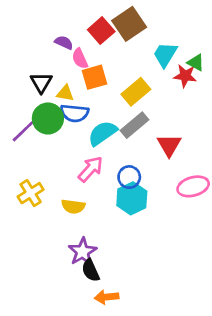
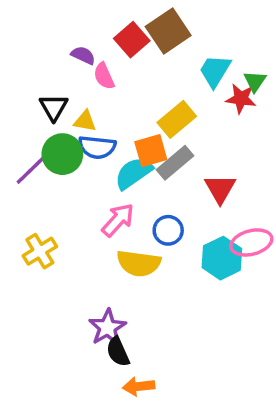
green triangle: (196, 63) -> (255, 81), turned 36
orange square: (95, 77) -> (151, 151), moved
cyan hexagon: (132, 198) -> (222, 258), moved
yellow semicircle: (73, 206) -> (139, 263), moved, size x1.4

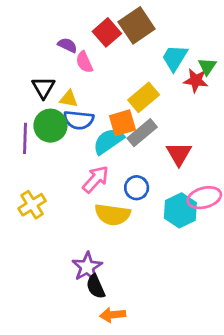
purple line: (31, 170) -> (25, 138), turned -44

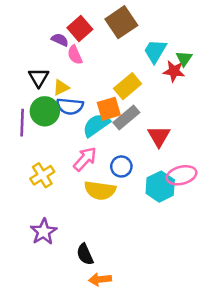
red square: (107, 32) -> (80, 29), moved
yellow triangle: (69, 99) -> (61, 87), turned -36
yellow cross: (32, 205) -> (42, 175), moved
purple star: (87, 267) -> (44, 232), moved

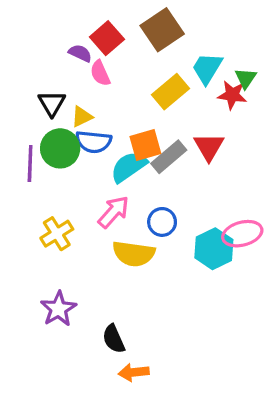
yellow rectangle: (128, 86) -> (170, 92), moved
red triangle: (159, 136) -> (209, 147), moved

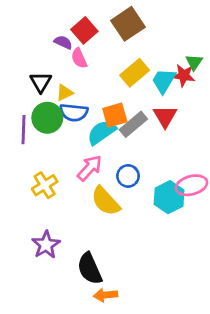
cyan trapezoid: (207, 68) -> (164, 81), moved
yellow semicircle: (134, 254) -> (106, 201), turned 40
black semicircle: (114, 339) -> (90, 269), size x1.4

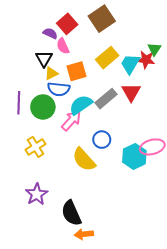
black triangle: (41, 82) -> (44, 59), moved
orange square: (115, 115) -> (77, 71), moved
green circle: (47, 118) -> (43, 107), moved
pink arrow: (90, 168) -> (71, 121), moved

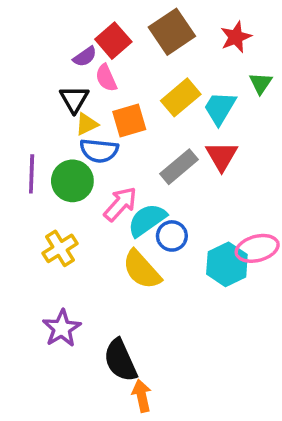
purple semicircle: (50, 33) -> (85, 57), turned 120
red star: (146, 60) -> (236, 37), moved, turned -30
cyan semicircle: (81, 105) -> (147, 220), moved
orange arrow: (84, 234) -> (142, 396), turned 84

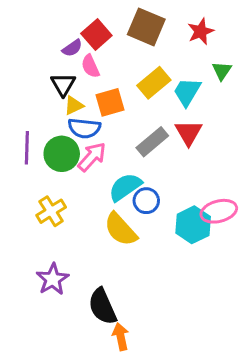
brown square: (172, 32) -> (146, 27), turned -33
pink arrow: (120, 204) -> (92, 157), moved

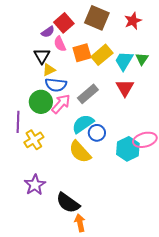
green triangle: (222, 71) -> (142, 59), moved
orange square: (110, 102) -> (82, 53), moved
gray rectangle: (152, 142) -> (88, 94), moved
purple line: (27, 148) -> (18, 122), moved
black semicircle: (102, 306) -> (68, 203), turned -30

